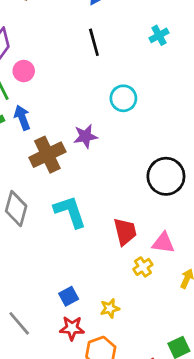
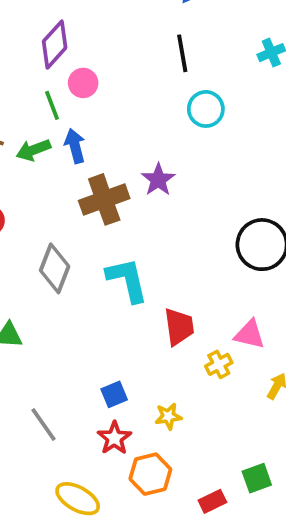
cyan circle: (123, 98) -> (206, 109), moved
purple star: (85, 136) -> (158, 180), turned -30
red trapezoid: (125, 232) -> (179, 327), moved
red star: (72, 328) -> (114, 438), turned 30

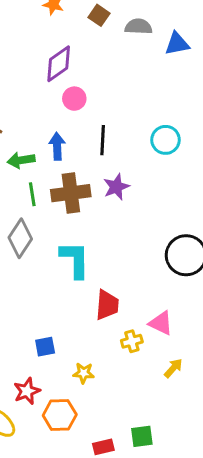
black line: (182, 53) -> (103, 140), moved
green line: (52, 105) -> (32, 194), moved
green arrow: (33, 150) -> (21, 160), moved
red star: (114, 438) -> (27, 391), moved

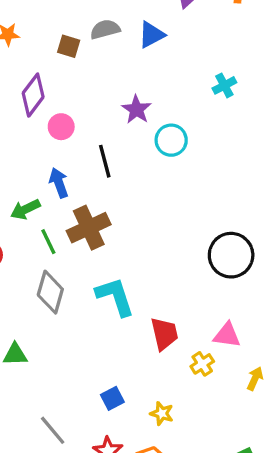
brown square: (99, 15) -> (69, 46), moved
purple star: (116, 187) -> (136, 109), moved
yellow star: (84, 373) -> (162, 413), turned 30

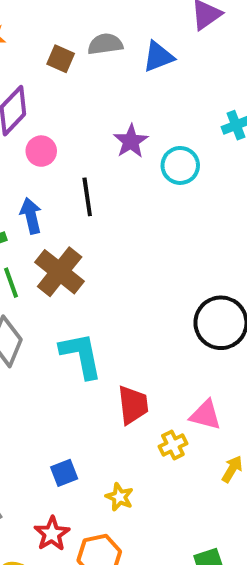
cyan circle: (171, 140) -> (180, 165), moved
brown cross: (89, 228) -> (60, 272), turned -33

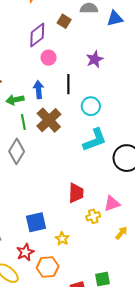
brown square: (61, 59) -> (64, 21), moved
cyan circle: (180, 165) -> (91, 106), moved
cyan L-shape: (81, 355) -> (95, 140), moved, turned 72
pink triangle: (205, 415) -> (112, 204), turned -42
blue square: (64, 473) -> (36, 222), size x1.5

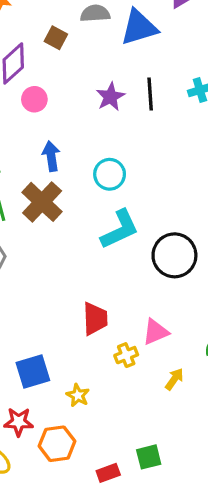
blue triangle: (115, 18) -> (139, 27), size x1.4
black line: (68, 84) -> (150, 94), moved
blue arrow: (38, 90) -> (51, 156), moved
red star: (25, 252) -> (19, 422), turned 30

